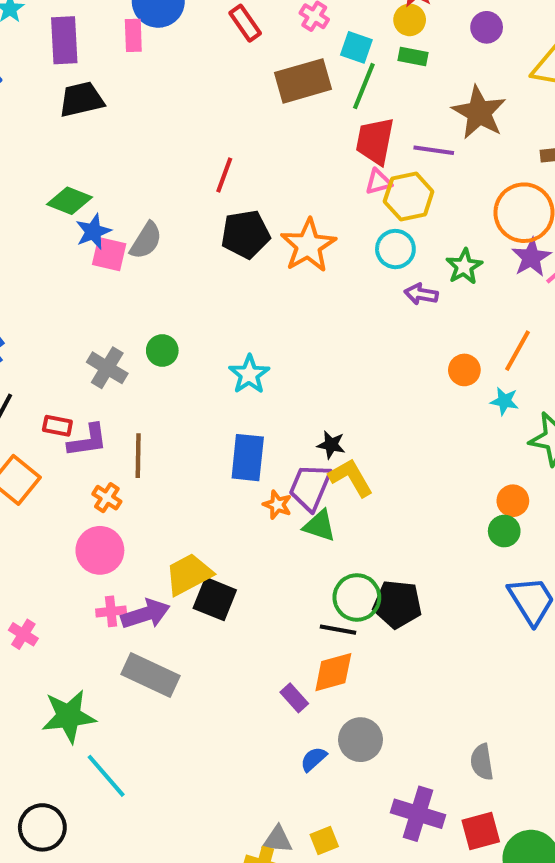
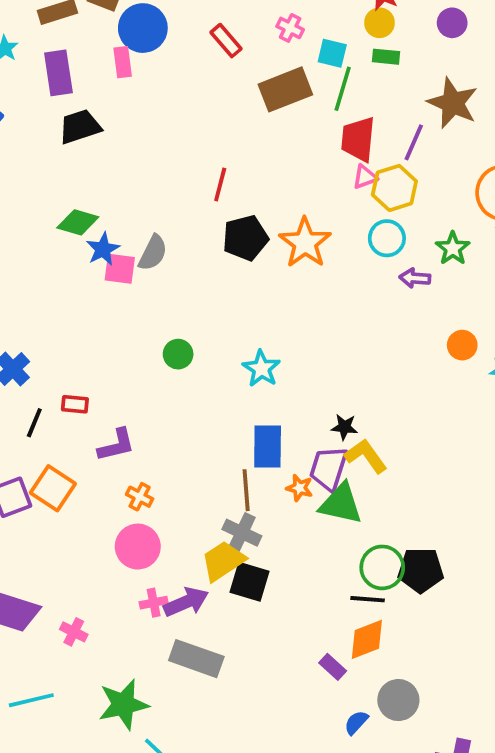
purple line: (434, 150) -> (414, 142), turned -69
gray cross: (107, 368) -> (242, 533), moved
red rectangle: (57, 426) -> (75, 404), moved
brown line: (138, 456) -> (246, 490), moved
green triangle: (320, 526) -> (341, 504), size x1.4

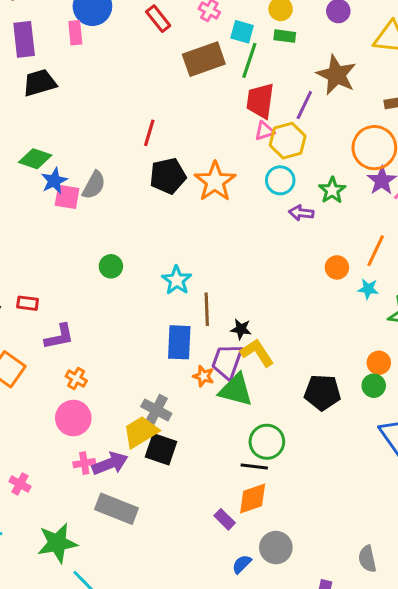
brown line: (246, 490) -> (207, 309), moved
black pentagon: (421, 570) -> (322, 392), moved

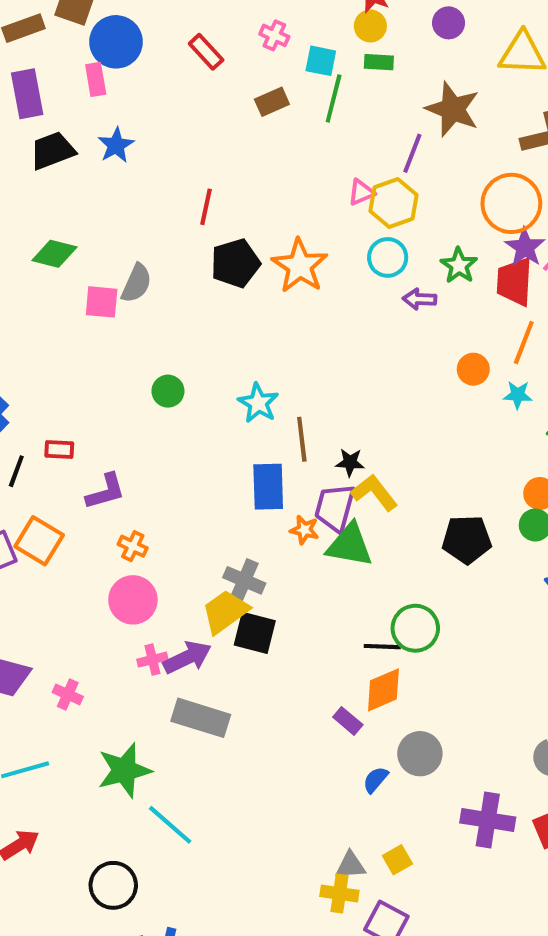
brown rectangle: (204, 59) -> (272, 102), size x0.6
red trapezoid: (260, 101) -> (514, 282), moved
blue star: (54, 181) -> (116, 145), moved
green circle: (267, 442) -> (415, 628), moved

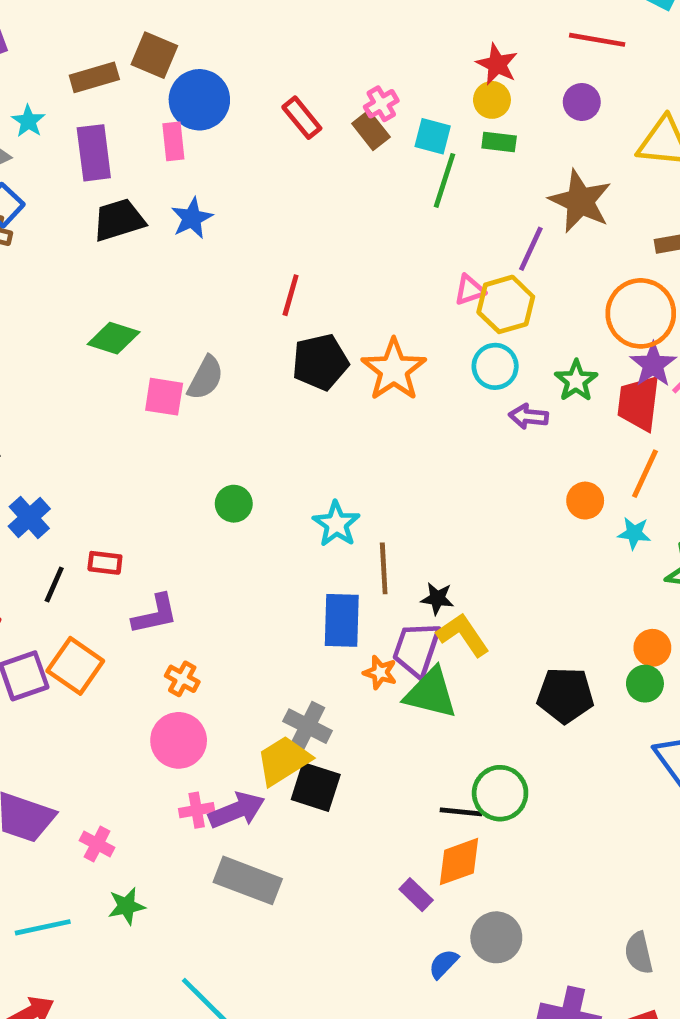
pink cross: (274, 35) -> (381, 104), turned 32
brown rectangle: (272, 102) -> (371, 130), moved, turned 72
green star: (124, 770) -> (126, 906), moved, size x0.6

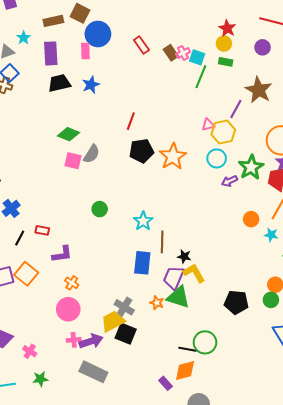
pink cross: (381, 104) -> (183, 53), moved
green diamond: (114, 338) -> (69, 134), moved
green star: (576, 381) -> (251, 167), size x1.4
purple arrow: (529, 416) -> (229, 181), turned -35
orange star: (380, 672) -> (157, 303), moved

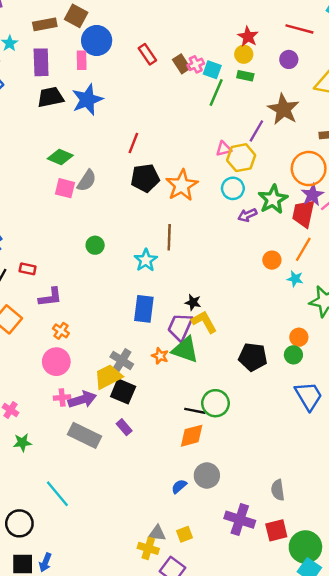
blue star: (91, 85) -> (87, 100), size x1.5
brown line: (162, 242) -> (169, 237), moved
purple rectangle: (165, 383) -> (124, 427), moved

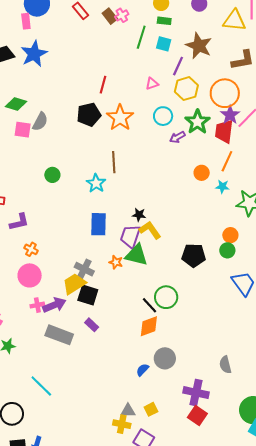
cyan square: (212, 70) -> (164, 44), moved
red line: (133, 143) -> (103, 85), moved
yellow hexagon: (241, 158) -> (186, 89), moved
black line: (195, 411) -> (150, 305), turned 42
red square: (276, 530) -> (197, 416), moved, turned -36

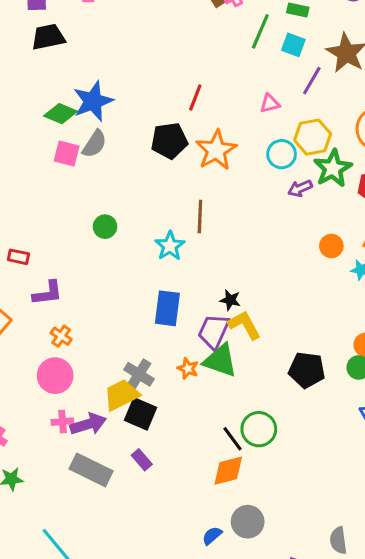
blue star: (34, 54) -> (93, 101), moved
yellow hexagon: (186, 89) -> (313, 137), moved

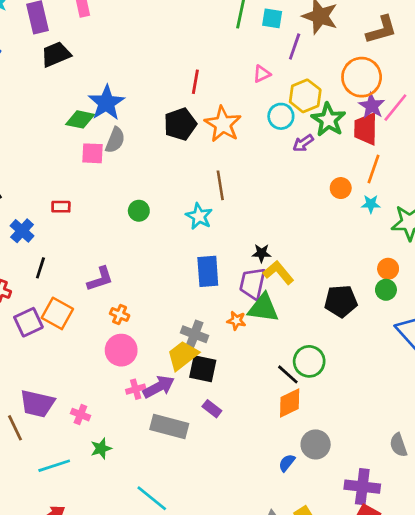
red rectangle: (18, 257) -> (61, 207), moved

